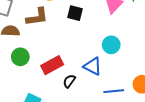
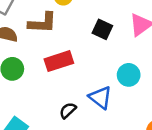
black square: (75, 13) -> (102, 29), moved
red rectangle: (52, 65) -> (59, 61), moved

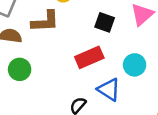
red rectangle: (59, 61) -> (89, 57), moved

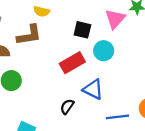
cyan circle: (135, 65) -> (104, 51), moved

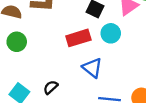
black semicircle: (67, 107) -> (51, 87), moved

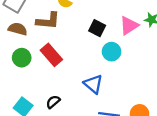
red rectangle: (78, 38) -> (51, 55), moved, turned 65

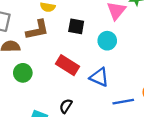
black square: (97, 28) -> (76, 26), moved
red rectangle: (51, 55) -> (68, 65), moved

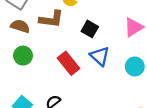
cyan circle: (107, 41) -> (135, 66), moved
blue triangle: (99, 77) -> (100, 56), moved

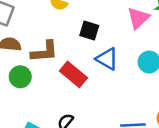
brown L-shape: (51, 19) -> (44, 52), moved

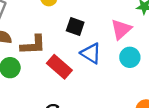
pink triangle: (138, 18) -> (121, 29), moved

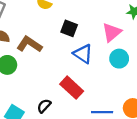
brown L-shape: (33, 45) -> (29, 44), turned -145
red rectangle: (59, 67) -> (72, 88), moved

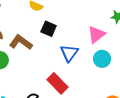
black square: (69, 28) -> (49, 29), moved
blue triangle: (83, 54) -> (69, 53), turned 30

